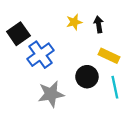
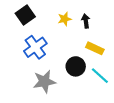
black square: (18, 34) -> (25, 15), moved
cyan line: (115, 87) -> (100, 76), turned -36

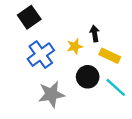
yellow star: (65, 19) -> (75, 46), moved
black arrow: (86, 21) -> (95, 34), moved

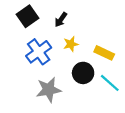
black arrow: (95, 34) -> (61, 20), moved, turned -136

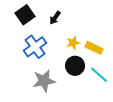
yellow star: (71, 44) -> (73, 43), moved

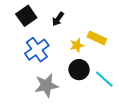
yellow rectangle: (94, 48) -> (97, 38), moved

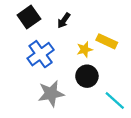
cyan line: (104, 79) -> (115, 101), moved

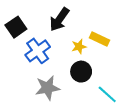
black square: (29, 17) -> (16, 27), moved
black arrow: (64, 20) -> (59, 19), size x1.6

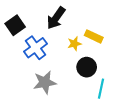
black circle: (81, 72) -> (87, 67), moved
cyan line: (107, 94) -> (101, 89), turned 60

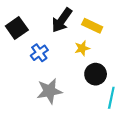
yellow rectangle: (94, 36) -> (92, 26), moved
blue cross: (36, 48) -> (39, 53), size x0.7

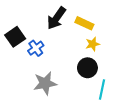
black square: (17, 28) -> (15, 37), moved
yellow star: (82, 48) -> (93, 44), moved

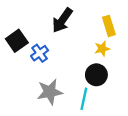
yellow rectangle: (84, 23) -> (109, 26), moved, turned 48
cyan line: (102, 89) -> (84, 99), moved

